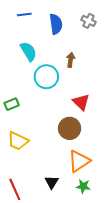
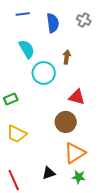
red triangle: (81, 102) -> (77, 97), turned -30
black triangle: (52, 182) -> (49, 173), turned 40

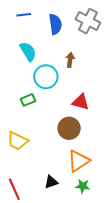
gray cross: (84, 20) -> (88, 21), size x1.6
green rectangle: (11, 99) -> (28, 100), moved

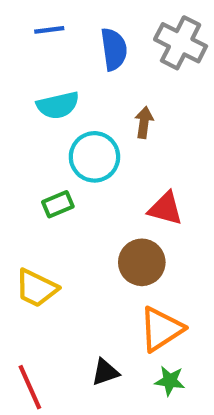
cyan semicircle: (28, 52) -> (58, 105), turned 108

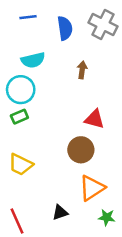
cyan circle: (94, 157) -> (21, 90), moved
green rectangle: (58, 204) -> (19, 117), moved
green star: (170, 381) -> (107, 217), moved

